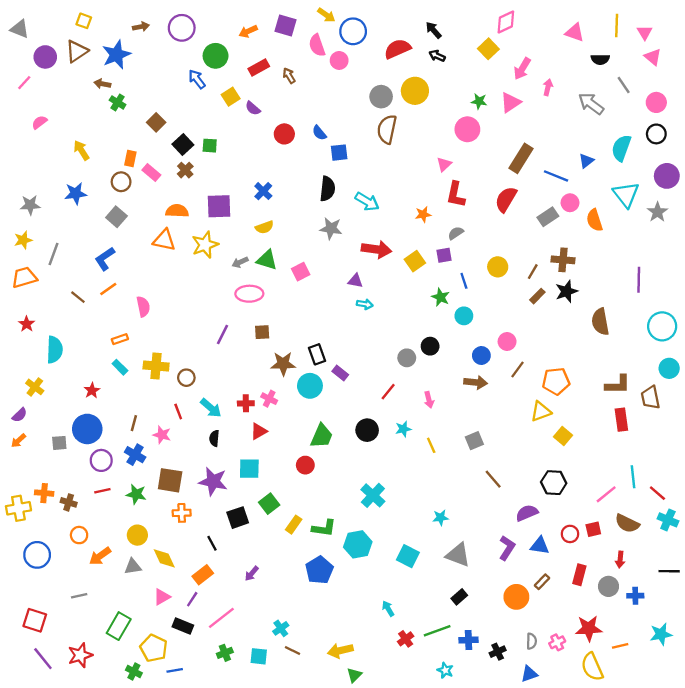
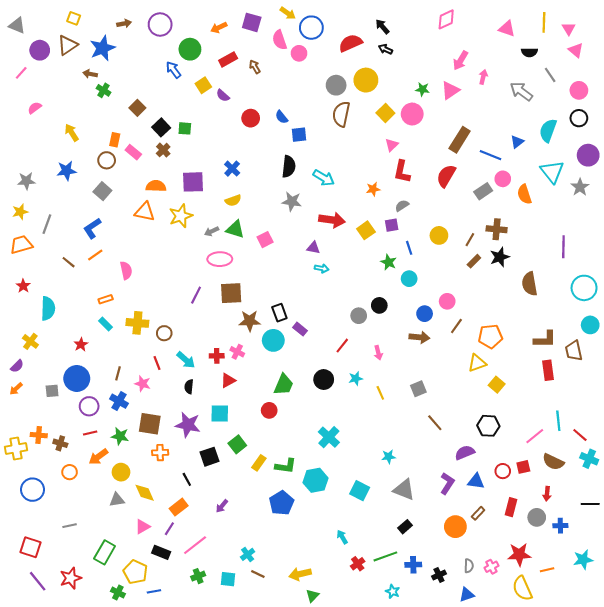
yellow square: (488, 49) -> (385, 113), moved
brown square: (262, 332) -> (231, 293), size x1.6
orange arrow: (100, 556) -> (98, 457), moved

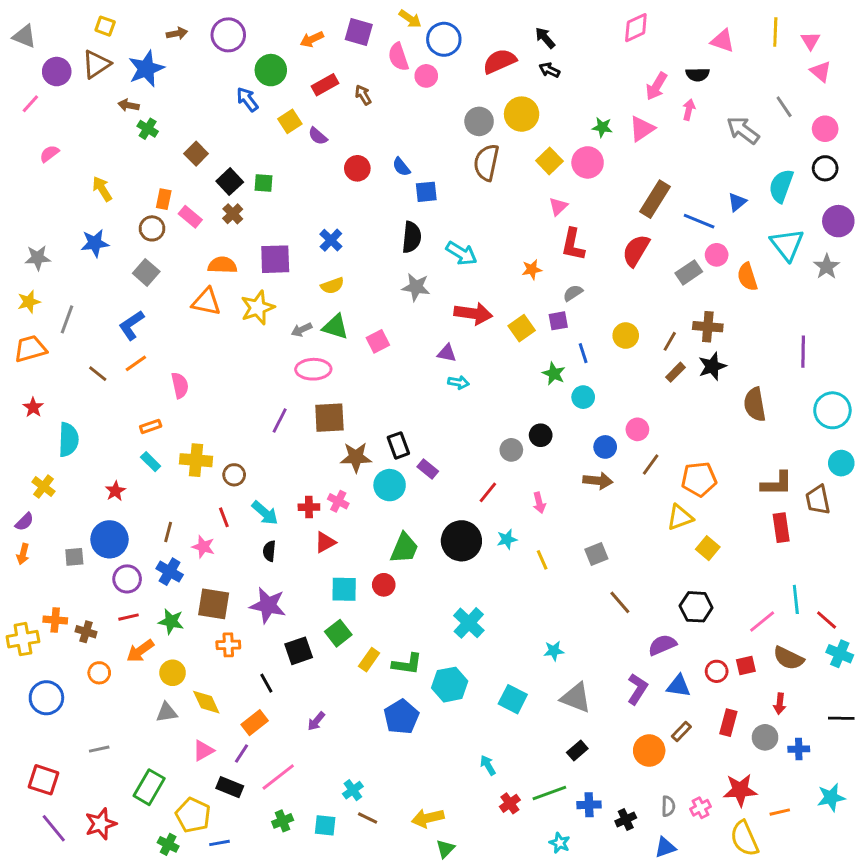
black semicircle: (530, 52) -> (698, 74), moved
black circle: (324, 380) -> (461, 541), size x1.4
orange arrow: (16, 389) -> (23, 554), turned -32
cyan square: (220, 413) -> (344, 589), moved

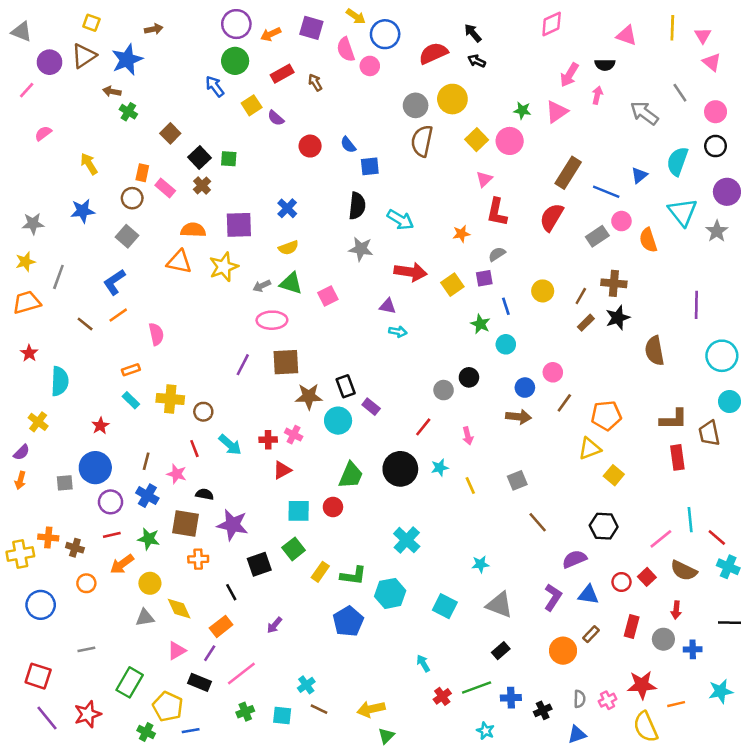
purple circle: (228, 35) -> (236, 24), moved
black semicircle: (269, 551) -> (205, 494), moved, turned 96
red square: (746, 665) -> (647, 577), turned -30

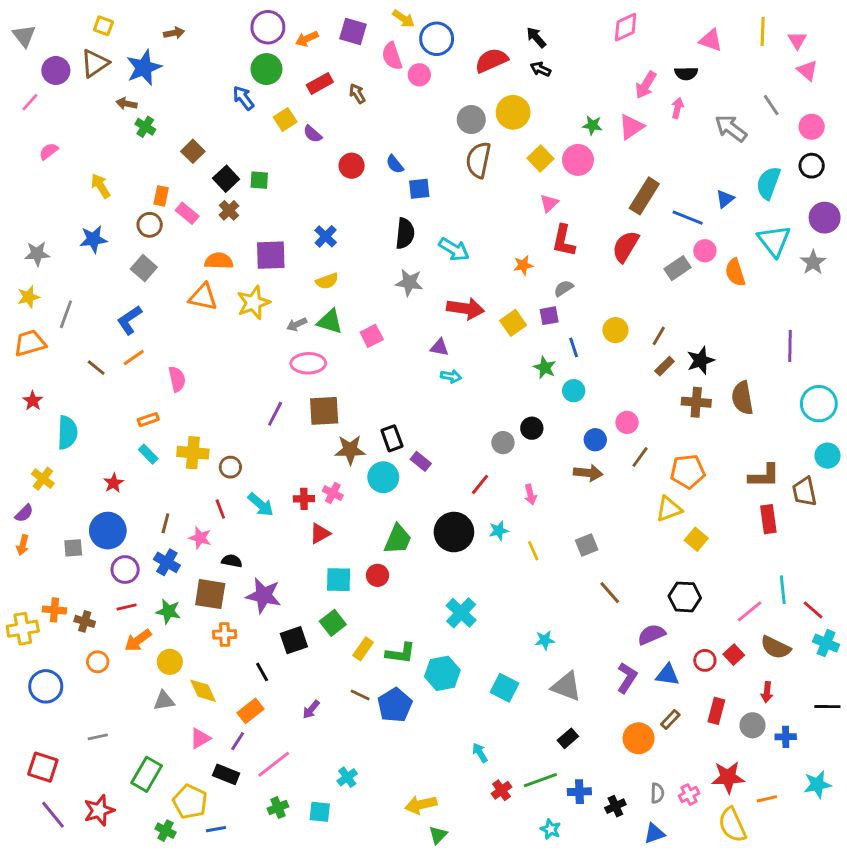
gray triangle: (22, 32) -> (24, 36), turned 30
brown cross: (614, 283) -> (696, 402), moved
brown line: (319, 709) -> (360, 695), moved

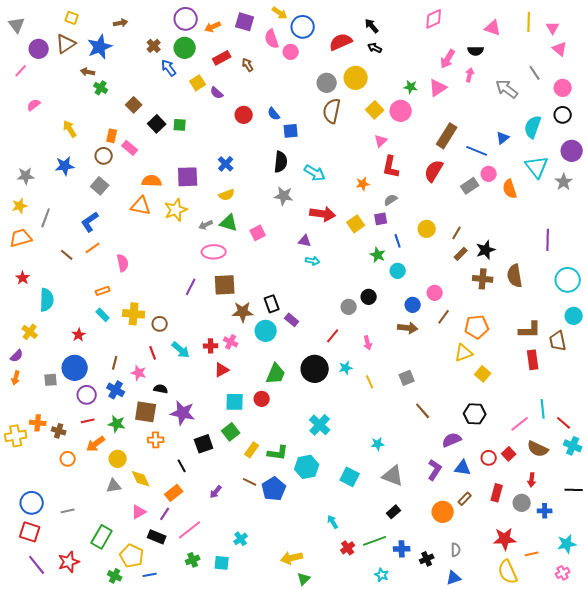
brown cross: (229, 210) -> (154, 46), moved
blue circle: (46, 686) -> (32, 503), moved
pink cross: (689, 795) -> (563, 573), moved

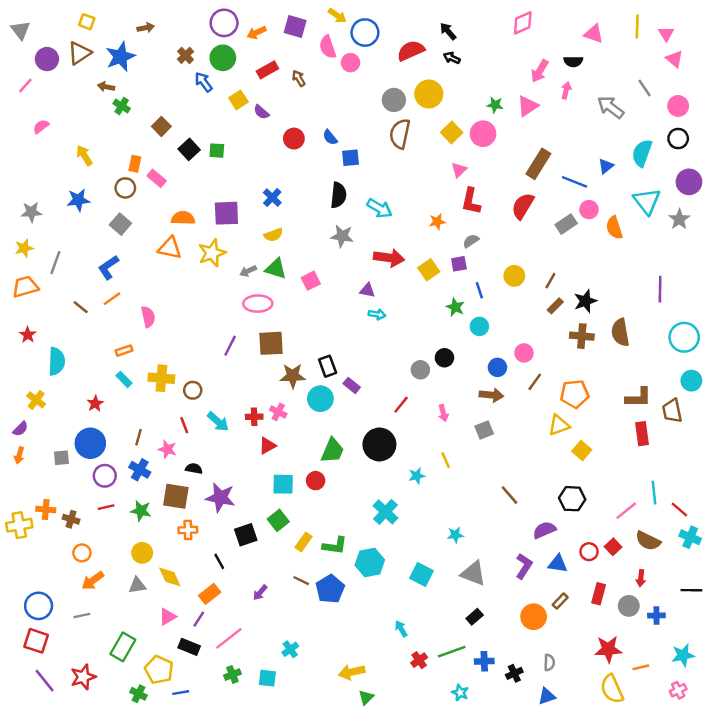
cyan star: (346, 368) -> (417, 476), moved
gray square: (407, 378) -> (484, 430), moved
orange arrow: (96, 444) -> (93, 581), moved

